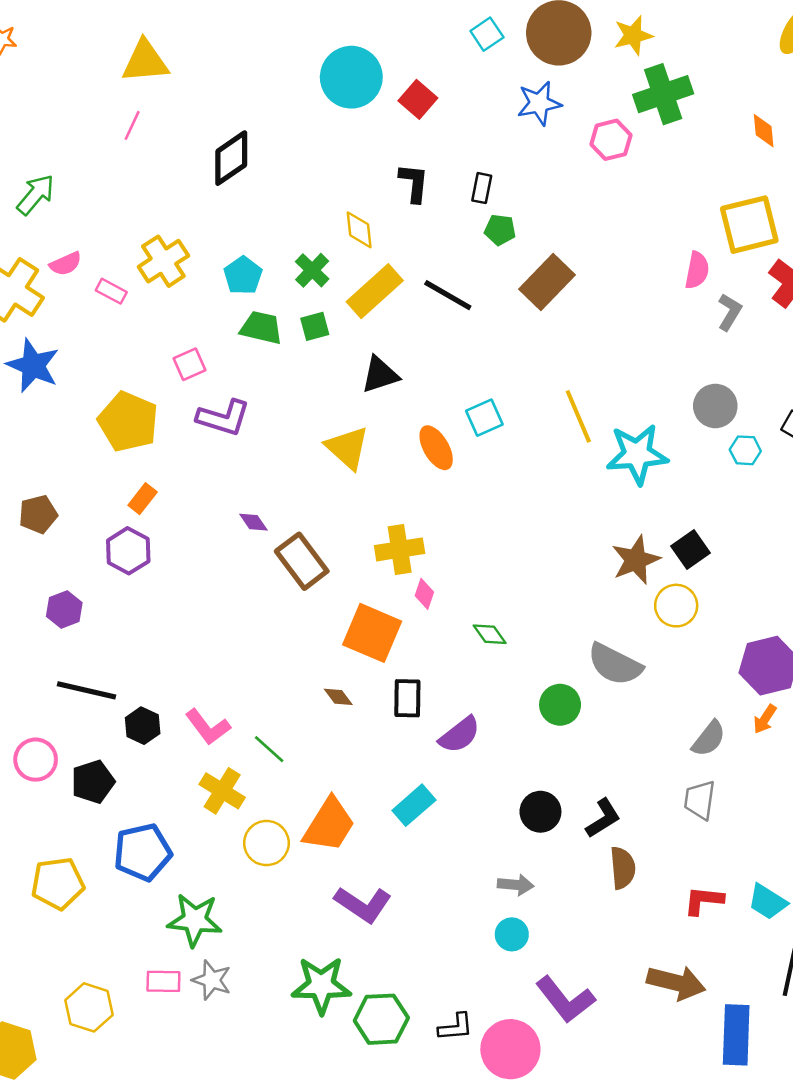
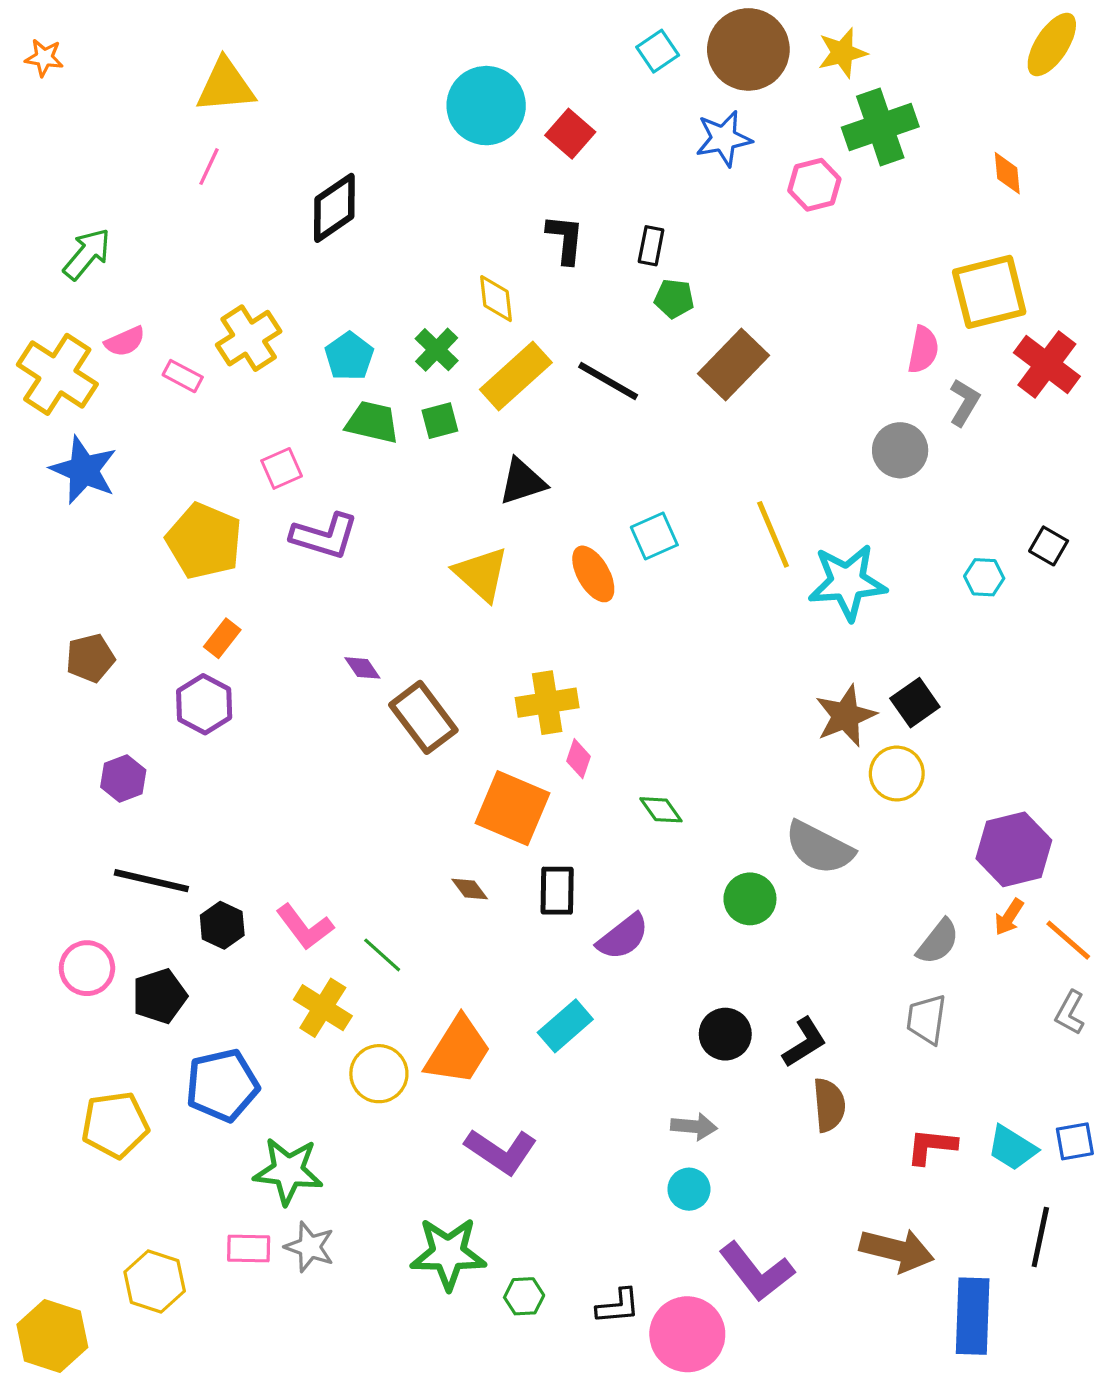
gray circle: (715, 406) -> (900, 450), moved
green hexagon: (381, 1019) -> (524, 1296), size x0.6

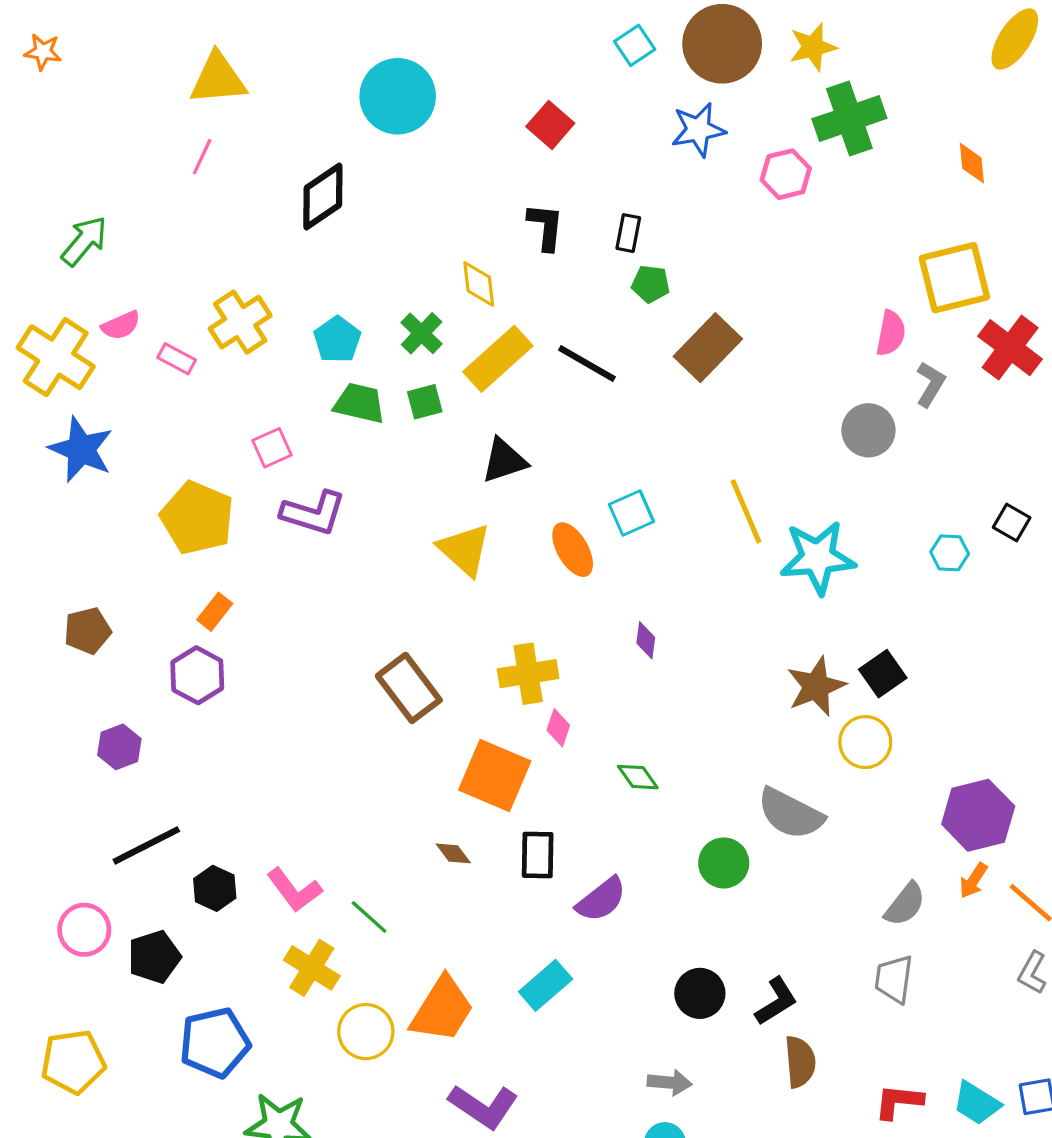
cyan circle: (486, 106) -> (398, 96), moved
purple diamond: (362, 668) -> (646, 640), moved, turned 42
black line: (151, 881) -> (146, 845), turned -40
yellow pentagon: (115, 1125) -> (73, 1062), moved

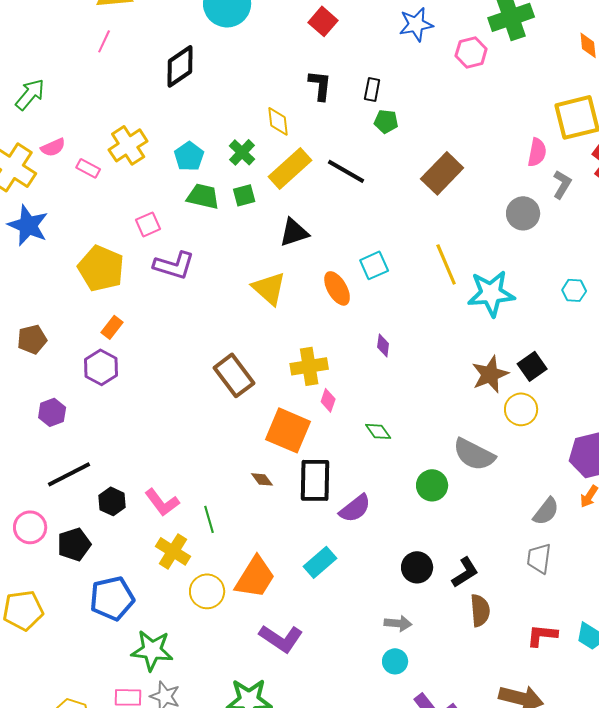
brown rectangle: (708, 348) -> (442, 173), moved
black rectangle: (538, 855) -> (315, 480), size x1.4
green line: (369, 917) -> (209, 519), turned 32

